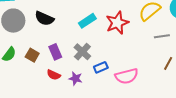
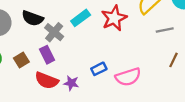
gray cross: (82, 52) -> (54, 32), moved
brown square: (32, 55) -> (21, 60), turned 32
red semicircle: (54, 75) -> (47, 80), size x1.5

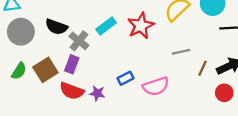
gray line: (165, 30) -> (181, 52), moved
purple rectangle: (47, 55) -> (72, 64), turned 48
brown square: (21, 60) -> (45, 70), size x1.5

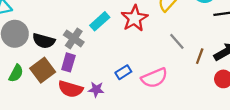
black semicircle: (56, 27) -> (44, 41), moved
gray line: (181, 52) -> (177, 41), turned 66

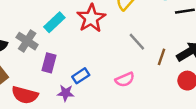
purple rectangle: (68, 62) -> (49, 63), moved
pink semicircle: (154, 78) -> (125, 80), moved, size x0.7
purple star: (96, 89) -> (66, 93), moved

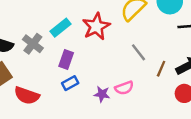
purple rectangle: (49, 63) -> (66, 59), moved
blue rectangle: (81, 76) -> (70, 83), moved
purple star: (66, 93) -> (102, 94), moved

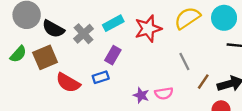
blue rectangle: (70, 83) -> (101, 77), moved

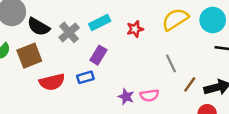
red star: (148, 29) -> (135, 29), size x0.6
red semicircle: (68, 83) -> (52, 82), turned -45

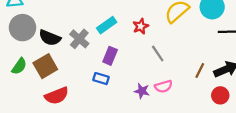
gray line: (171, 63) -> (158, 53), moved
blue rectangle: (85, 77) -> (101, 79), turned 42
red semicircle: (52, 82) -> (57, 96), moved

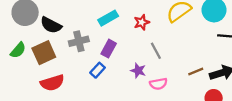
gray cross: (79, 39) -> (79, 41), moved, turned 30
brown line: (200, 70) -> (196, 72), turned 35
blue rectangle: (101, 79) -> (98, 70), turned -70
purple star: (142, 91) -> (138, 71), moved

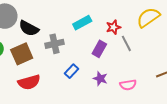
purple rectangle: (109, 49) -> (99, 49), moved
gray line: (156, 51) -> (126, 43), moved
purple star: (138, 71) -> (100, 79), moved

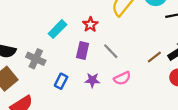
gray line: (126, 43) -> (111, 51), moved
gray cross: (55, 44) -> (36, 59), turned -36

